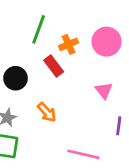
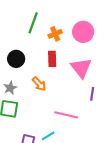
red rectangle: (54, 66) -> (52, 59), moved, turned 35
pink triangle: (104, 90) -> (81, 68), size x1.6

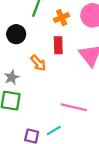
black circle: (16, 59) -> (16, 34), moved
orange arrow: (39, 84) -> (38, 63), moved

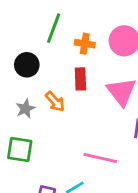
orange cross: (62, 18) -> (85, 44), turned 32
gray star: (12, 77) -> (25, 109), moved

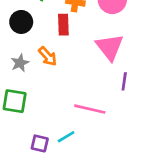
red rectangle: (80, 79) -> (63, 25), moved

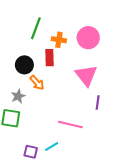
black circle: (21, 22) -> (24, 65), moved
gray star: (20, 63) -> (18, 96), moved

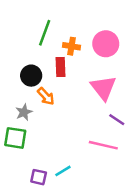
purple line: (98, 103) -> (117, 120), turned -64
pink line: (70, 125) -> (103, 145), moved

